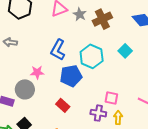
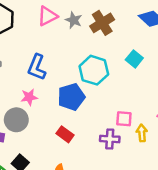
blue L-shape: (58, 50) -> (37, 67), moved
yellow arrow: (118, 118) -> (142, 133), moved

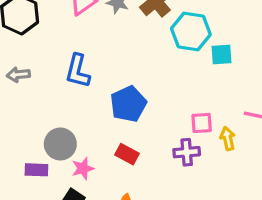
cyan square: (134, 59) -> (221, 55), moved, turned -35
cyan hexagon: (94, 70) -> (191, 31), moved
pink star: (29, 97) -> (83, 168), moved

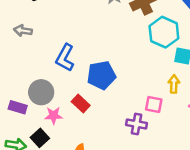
blue L-shape: (78, 71) -> (65, 58), moved
yellow arrow: (228, 138) -> (174, 84), moved
red rectangle: (127, 154) -> (81, 103), moved

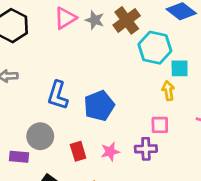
yellow arrow: (174, 84) -> (168, 91), moved
red rectangle: (81, 103) -> (78, 151), moved, turned 42
pink star: (54, 116) -> (110, 152), moved

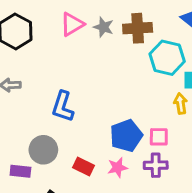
brown cross: (127, 20) -> (138, 28), turned 32
blue pentagon: (99, 106) -> (126, 136), moved
pink square: (160, 125) -> (159, 137), moved
red rectangle: (78, 151) -> (83, 166), turned -48

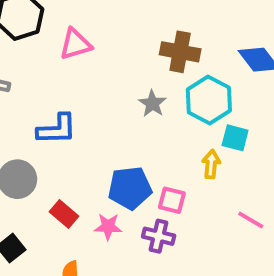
pink triangle: (72, 24) -> (75, 44), moved
gray star: (104, 27) -> (152, 104), moved
blue L-shape: (63, 107) -> (57, 129), turned -124

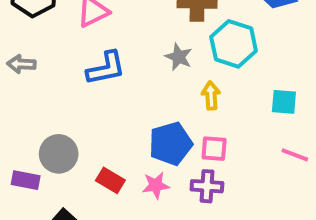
blue L-shape: (57, 129) -> (106, 68), moved
cyan square: (235, 138) -> (284, 102), moved
yellow arrow: (211, 164) -> (211, 96), moved

